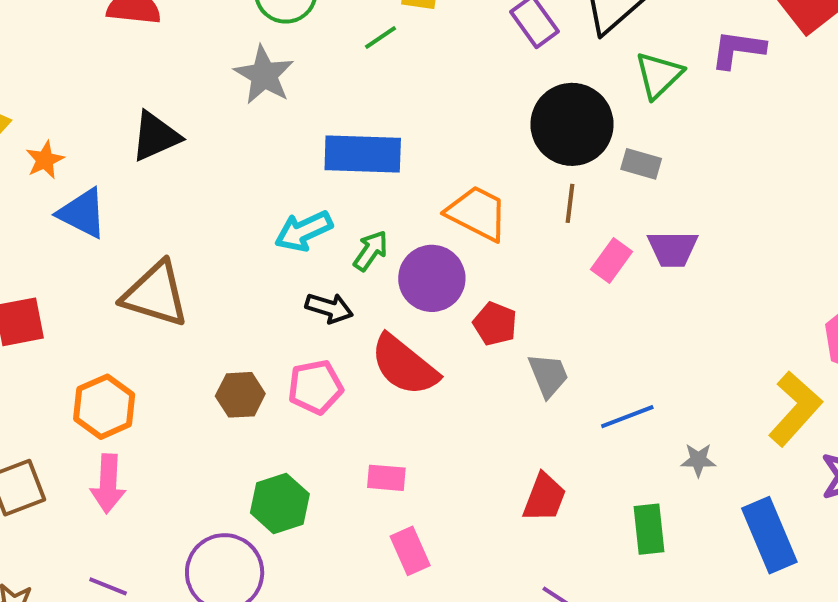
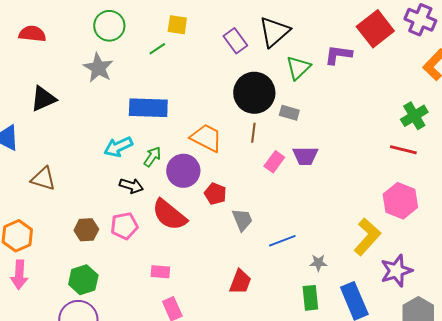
brown triangle: (155, 294) -> (43, 179), size x0.7
green hexagon: (280, 503) -> (83, 280), moved
green rectangle: (649, 529) -> (310, 298), moved

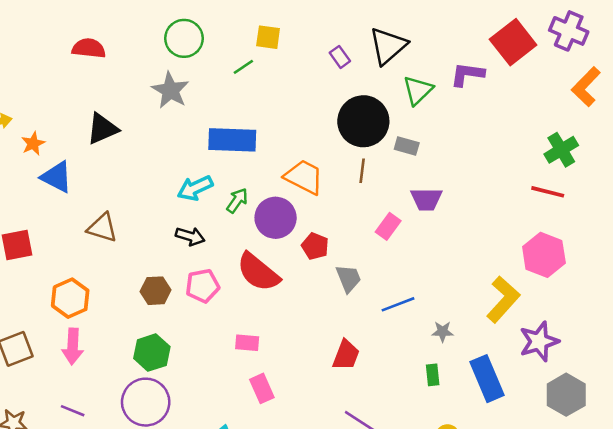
purple rectangle: (235, 41) -> (340, 57), size x0.7
pink rectangle: (274, 162) -> (388, 226), moved
black arrow: (131, 186) -> (190, 236), moved
green rectangle: (310, 298) -> (433, 375), size x0.7

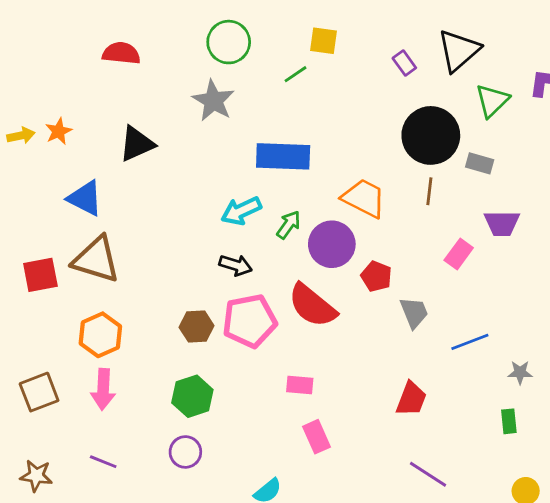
orange star: (33, 144) -> (59, 131), moved
brown triangle: (102, 228) -> (96, 260), moved, size x1.4
pink pentagon: (203, 286) -> (250, 321), size x1.4
purple circle: (146, 402) -> (185, 452), size x0.6

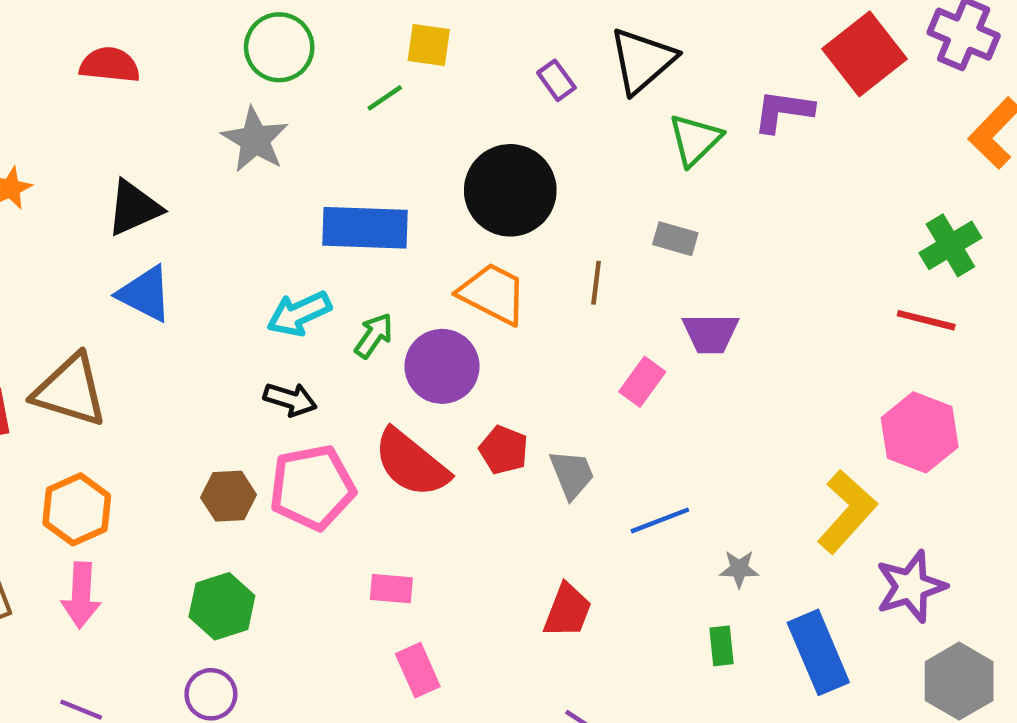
black circle: (431, 135) -> (510, 190), moved
blue triangle: (85, 198) -> (145, 294), moved
red pentagon: (376, 276) -> (504, 450), moved

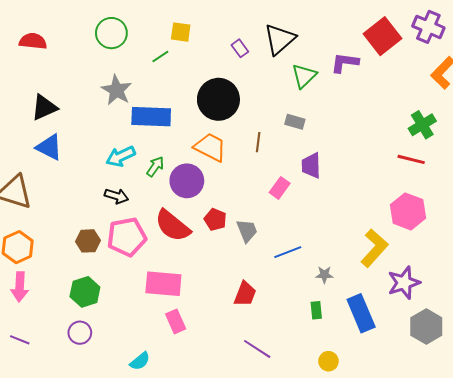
gray star: (255, 140) -> (117, 90), moved
purple trapezoid: (711, 333) -> (311, 166), turned 88
pink rectangle: (391, 589) -> (163, 284), size x1.8

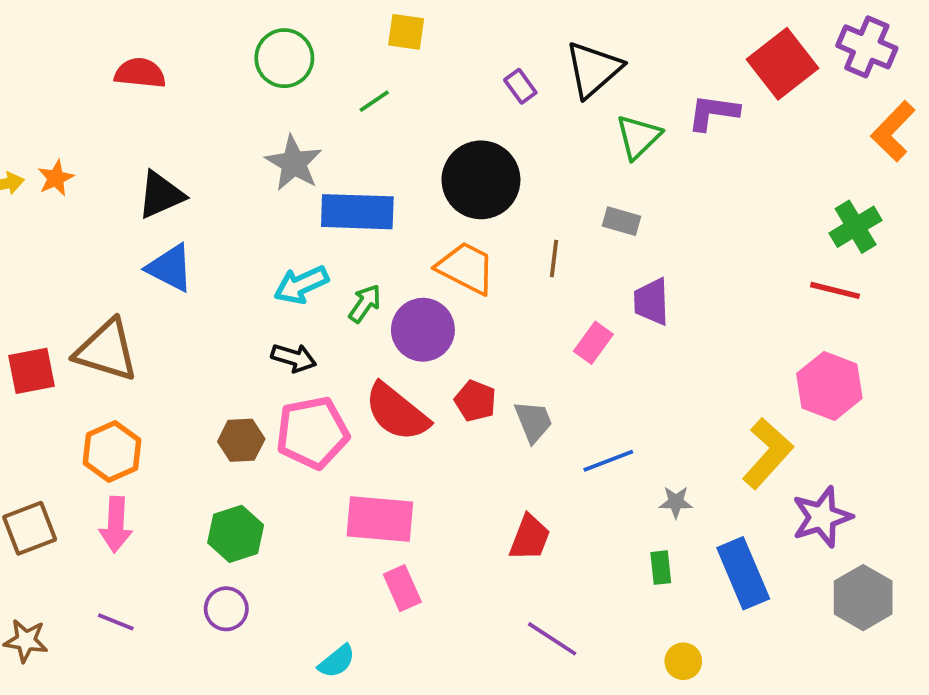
yellow square: (181, 32) -> (406, 32), moved

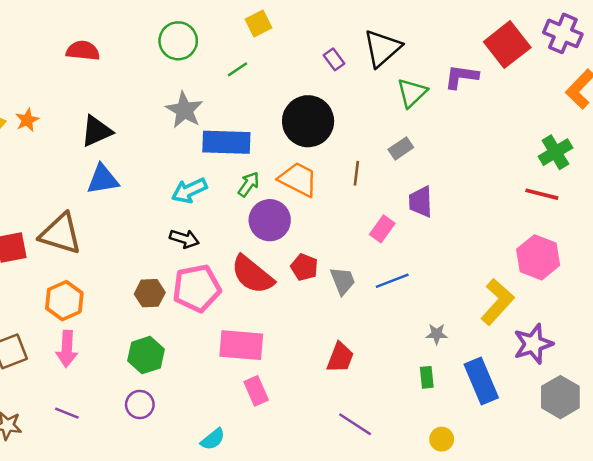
yellow square: (406, 32) -> (259, 24), turned -35
gray rectangle: (621, 221) -> (401, 148), turned -50
blue triangle: (170, 268) -> (103, 179), turned -36
green arrow: (365, 304) -> (249, 184), moved
blue line: (608, 461) -> (392, 281), moved

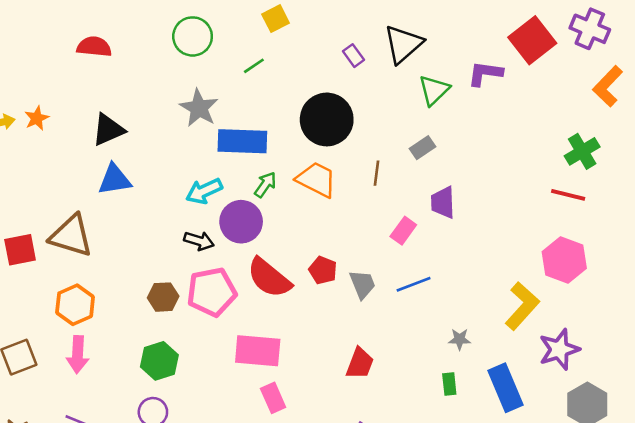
purple circle: (270, 220) -> (241, 222), moved

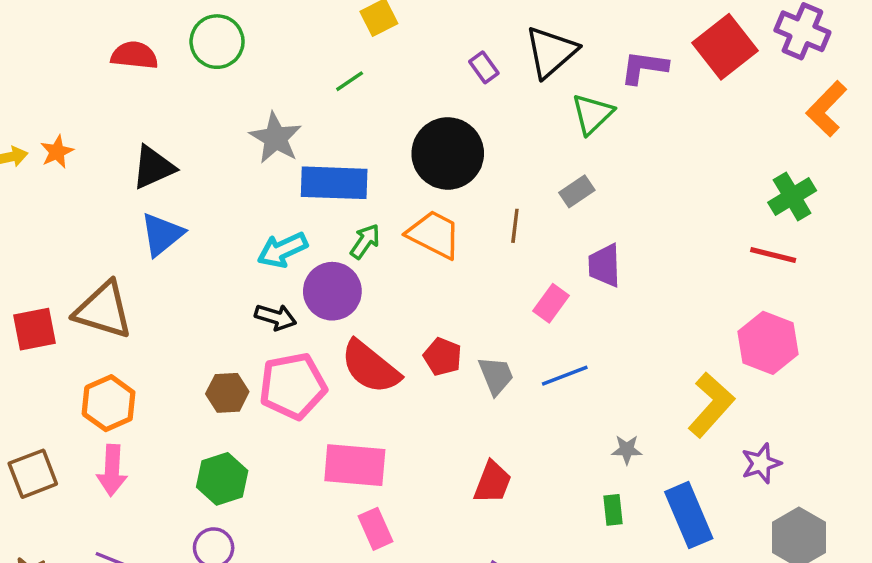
green circle: (193, 36) -> (217, 42), moved
purple L-shape: (485, 74) -> (644, 67), moved
blue triangle: (115, 180) -> (162, 234), turned -30
purple star: (559, 349) -> (761, 463), size x0.7

